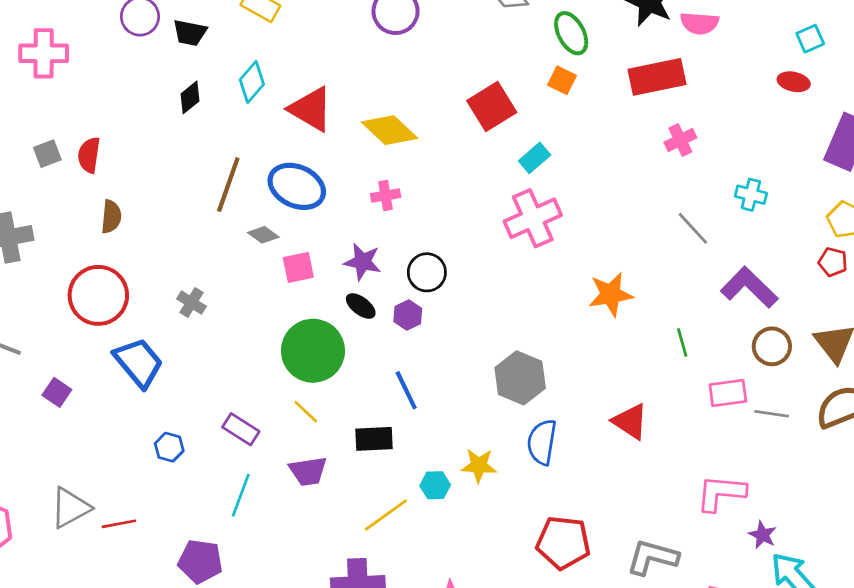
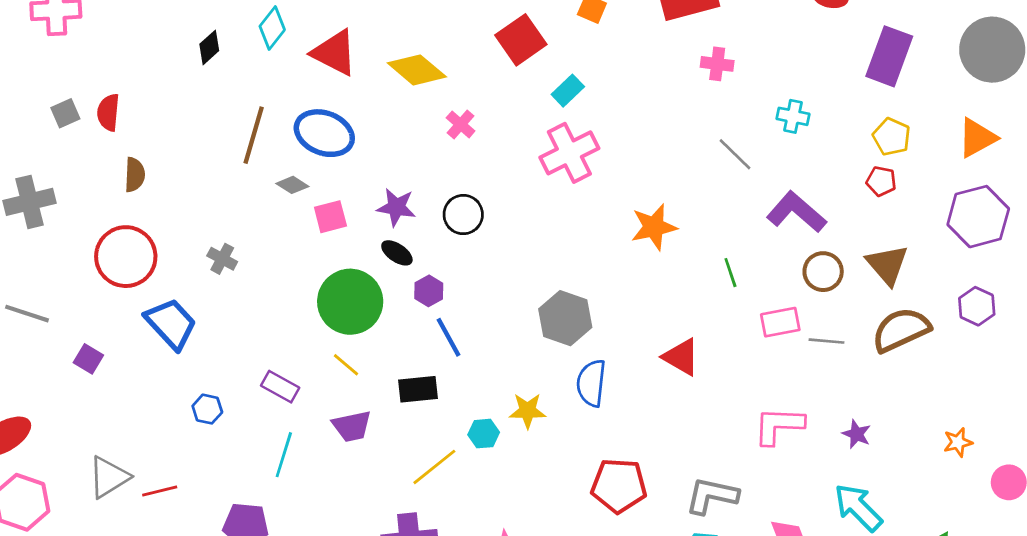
pink cross: (680, 140) -> (717, 64), turned 36
pink cross: (386, 196) -> (461, 124), moved, turned -36
purple hexagon: (408, 315) -> (429, 291), moved
purple star: (763, 535) -> (857, 434), moved

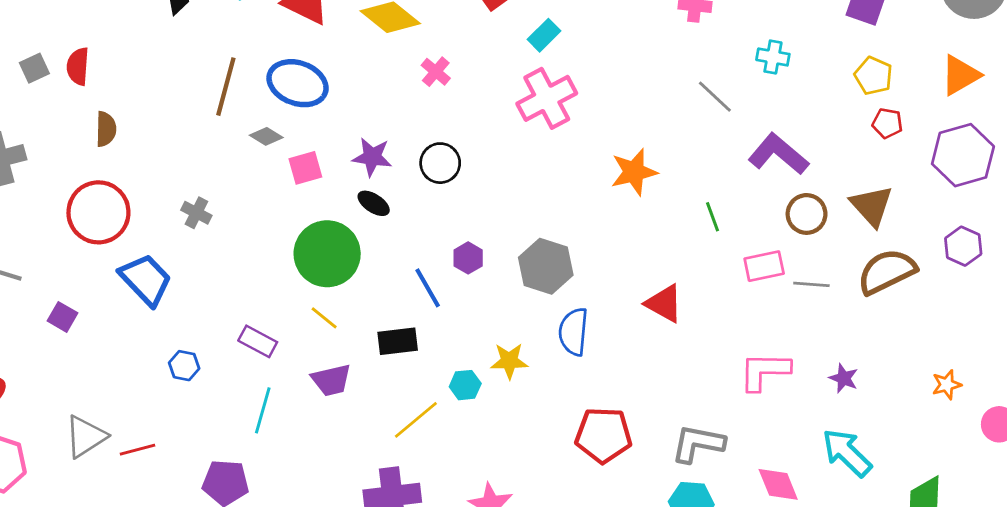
red pentagon: (881, 181) -> (887, 123), moved
purple hexagon: (429, 291) -> (468, 258), moved

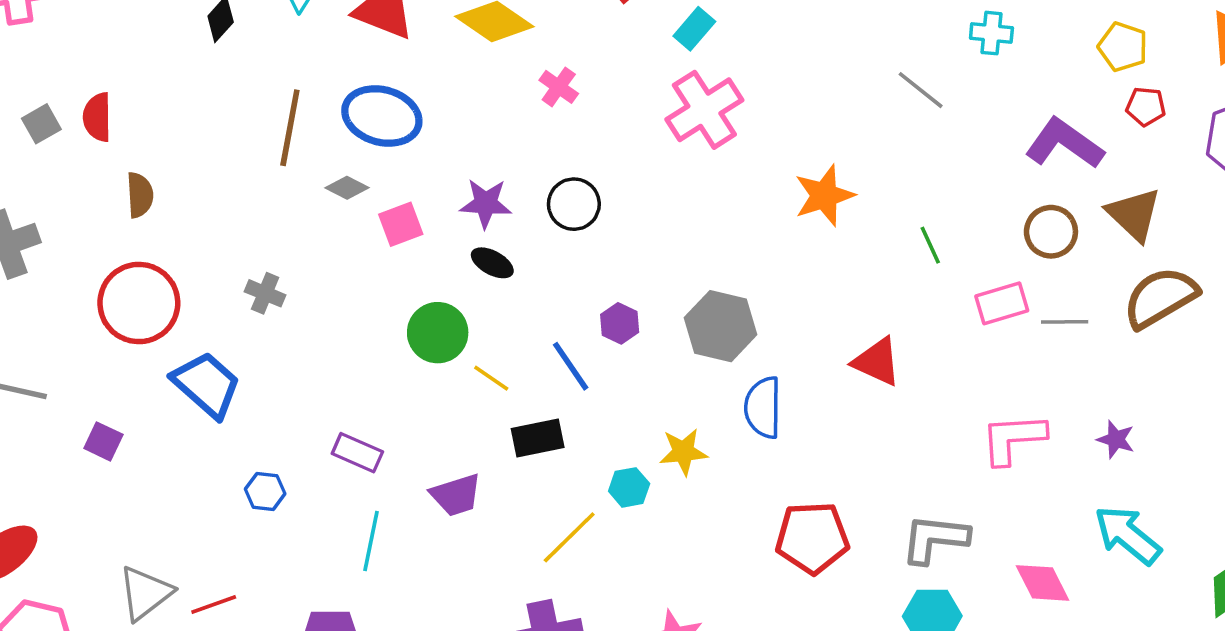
purple L-shape: (778, 154) -> (1064, 144), moved
green circle: (327, 254) -> (438, 333), size x0.7
yellow line: (324, 318) -> (491, 378), moved

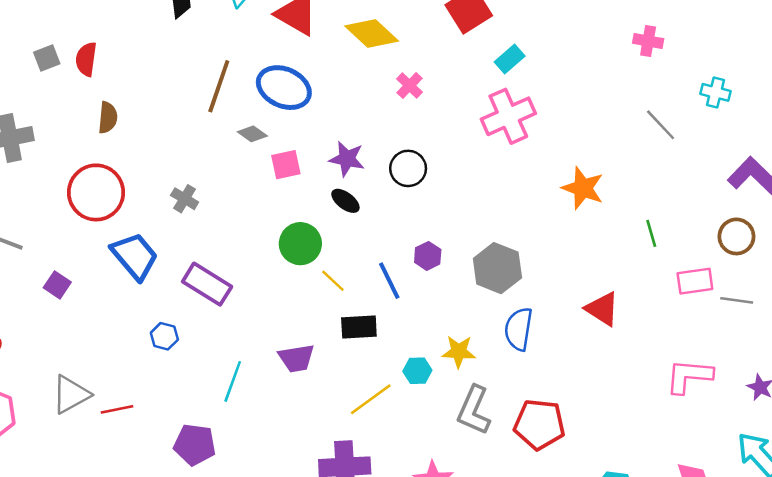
orange star: (824, 196) -> (583, 188), turned 30
purple rectangle: (357, 453) -> (207, 284), moved, size x1.4
gray L-shape: (935, 539) -> (474, 410), moved, turned -81

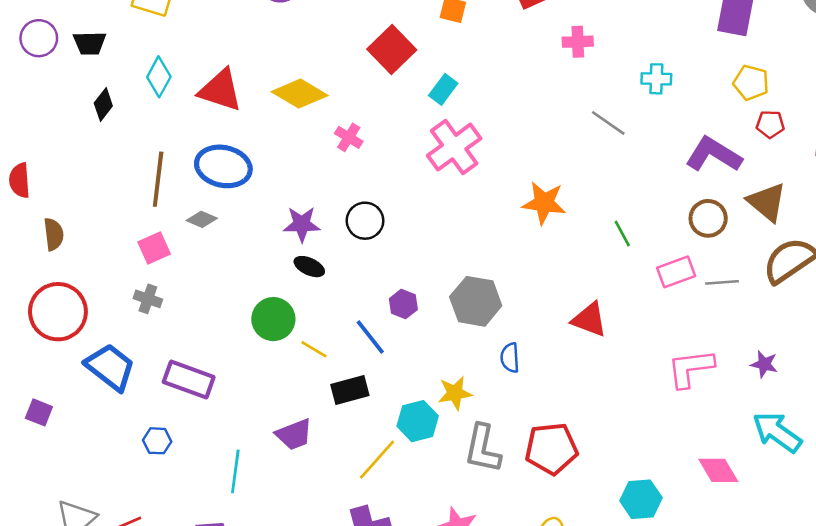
pink square: (286, 165) -> (154, 248), moved
blue semicircle: (519, 329) -> (510, 358), size x0.7
cyan hexagon: (417, 371) -> (418, 421), size x1.4

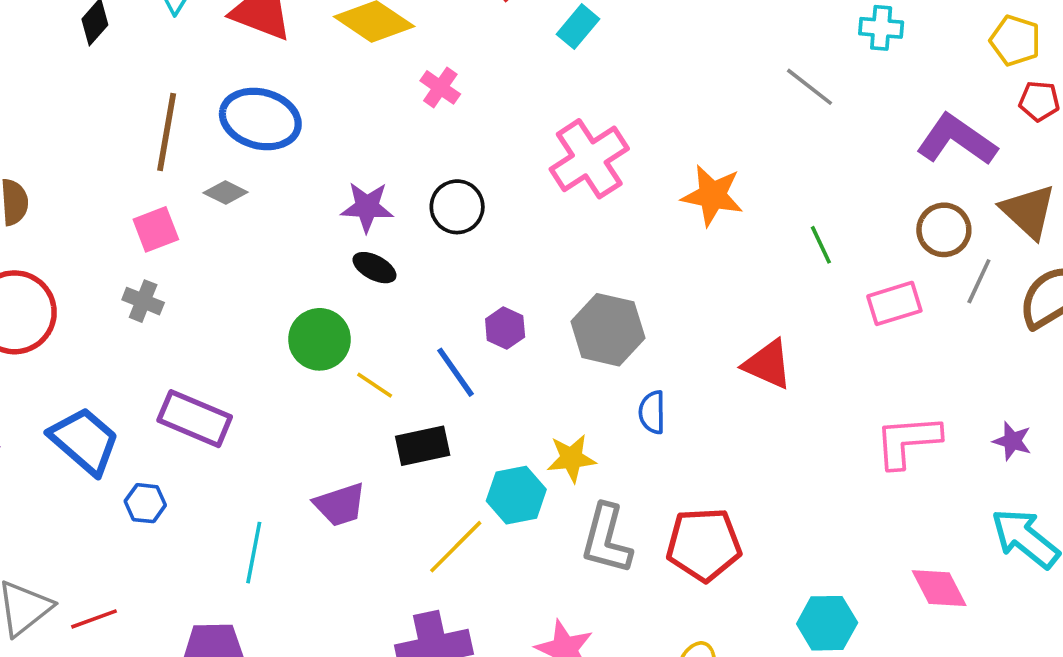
pink cross: (454, 147) -> (589, 159), moved
gray line: (722, 282) -> (979, 281), moved, turned -64
blue trapezoid: (110, 367) -> (85, 441), moved

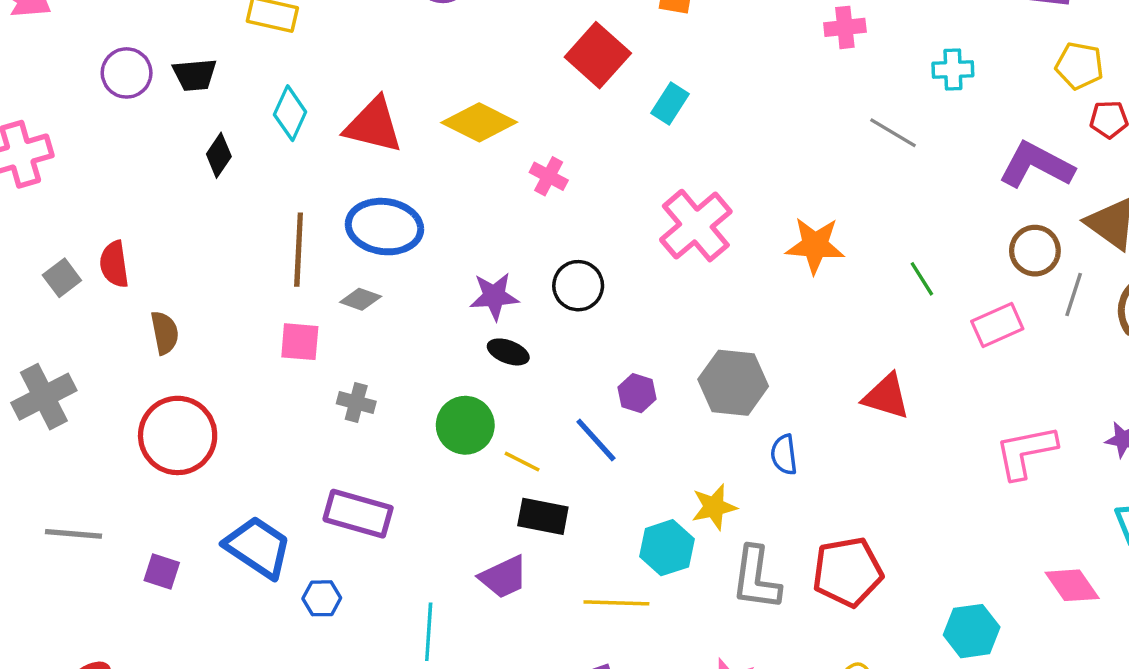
pink square: (156, 229) -> (300, 342), turned 33
gray cross: (143, 301) -> (356, 402), moved
black rectangle: (423, 446) -> (543, 516), moved, turned 30
yellow line: (456, 547) -> (616, 603), turned 54

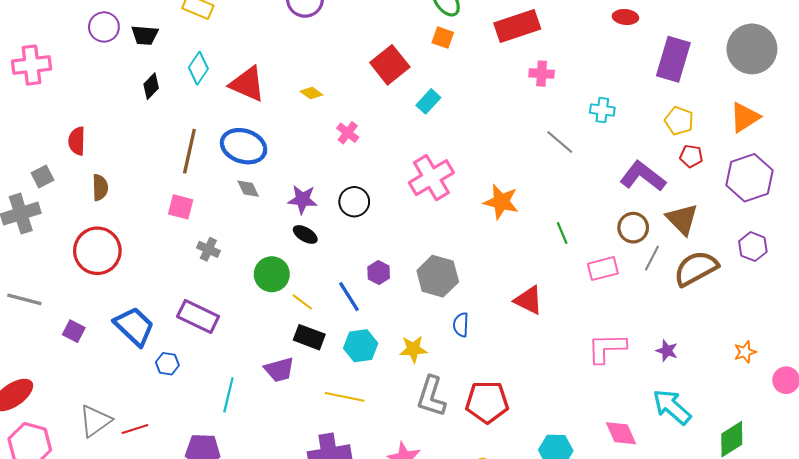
yellow diamond: (479, 122) -> (311, 93), size x0.5
gray square: (62, 278) -> (42, 176), moved
gray diamond: (361, 299) -> (248, 189), moved, turned 35
cyan hexagon: (667, 548) -> (361, 346), moved

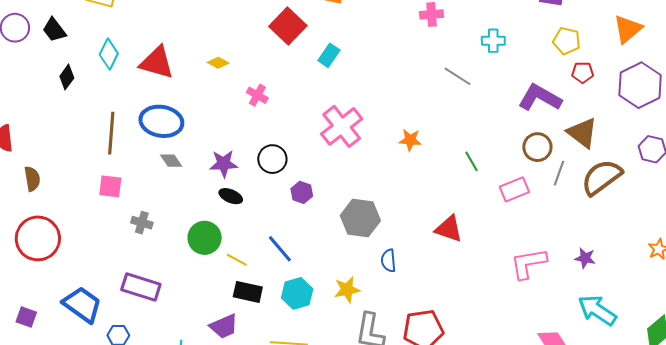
black trapezoid: (145, 35) -> (54, 30), turned 56
orange star: (501, 202) -> (410, 140), size x0.7
purple hexagon: (379, 273) -> (302, 192), moved

